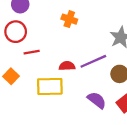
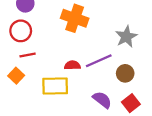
orange cross: (69, 19) -> (75, 18), size x1.6
red line: (32, 52) -> (28, 55), moved

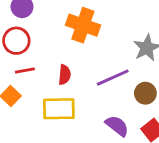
red semicircle: (72, 65) -> (65, 75), moved, turned 98

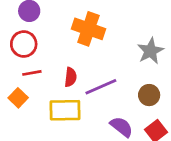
purple line: (113, 78) -> (101, 87), moved

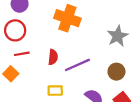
yellow rectangle: (65, 110) -> (55, 91), moved, size x0.6

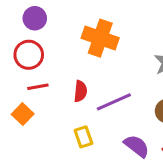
yellow rectangle: (55, 91) -> (83, 137), turned 72

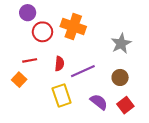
red circle: (29, 55) -> (42, 32), moved
yellow rectangle: (83, 137) -> (62, 96), size x1.5

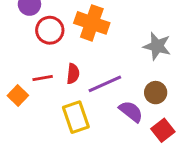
gray star: (121, 43) -> (157, 46), turned -30
red line: (30, 60) -> (43, 78), moved
purple semicircle: (99, 102) -> (131, 111), moved

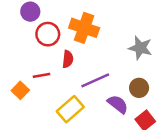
red semicircle: (73, 74) -> (68, 59), moved
yellow rectangle: (76, 117) -> (70, 109), turned 68

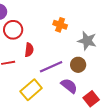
orange cross: (84, 28) -> (60, 25), moved, size x0.6
brown circle: (139, 88) -> (78, 65), moved

